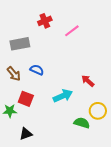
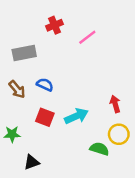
red arrow: (88, 81) -> (115, 104), moved, turned 32
red square: (26, 99) -> (45, 117), moved

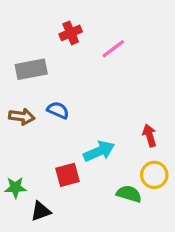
brown arrow: (17, 89) -> (22, 117), turned -42
red square: (45, 117) -> (67, 175), moved, turned -36
green star: (12, 134) -> (15, 188), moved

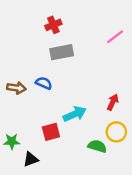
pink line: (113, 49) -> (115, 37), moved
gray rectangle: (31, 69) -> (62, 52), moved
red arrow: (150, 135) -> (113, 102), turned 42

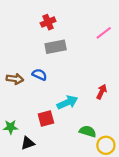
yellow circle: (116, 132) -> (106, 145), moved

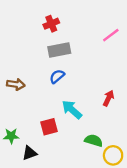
blue semicircle: (39, 75) -> (57, 76), moved, turned -64
cyan arrow: (67, 102) -> (72, 110), turned -114

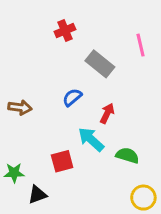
pink line: (111, 35) -> (141, 45), turned -66
gray rectangle: (59, 50) -> (100, 64), moved, turned 50
red arrow: (109, 98) -> (107, 113), moved
green semicircle: (94, 140) -> (127, 155), moved

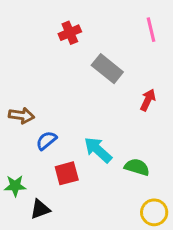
pink line: (141, 45) -> (151, 30), moved
blue semicircle: (72, 97) -> (46, 141), moved
red arrow: (107, 113) -> (148, 100), moved

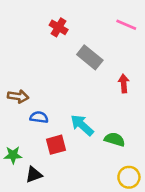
pink line: (151, 30) -> (126, 25), turned -54
red cross: (70, 33) -> (59, 27), turned -36
red arrow: (148, 100) -> (124, 83), turned -30
blue semicircle: (46, 141) -> (39, 117), turned 48

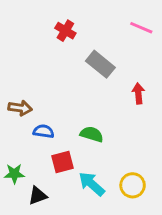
cyan arrow: (82, 125) -> (92, 184), moved
green semicircle: (115, 139) -> (92, 134), moved
yellow circle: (129, 177) -> (133, 185), moved

